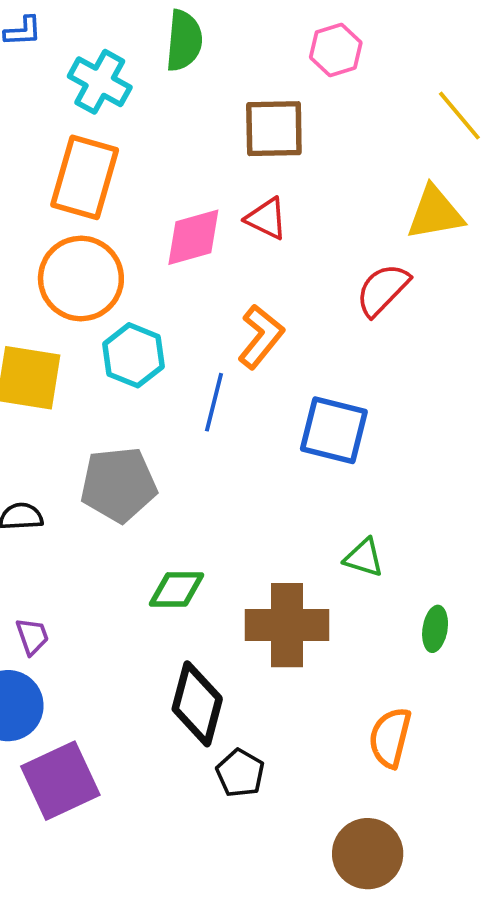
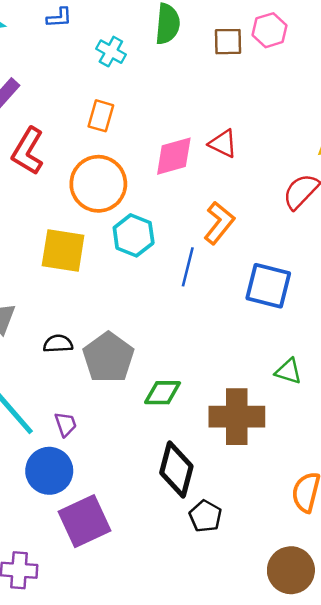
cyan cross: (100, 82) -> (111, 52), size x0.7
brown square: (274, 129) -> (228, 42), moved, size x0.7
orange rectangle: (85, 177) -> (101, 116), size x0.6
gray pentagon: (118, 485) -> (108, 357), moved, turned -30

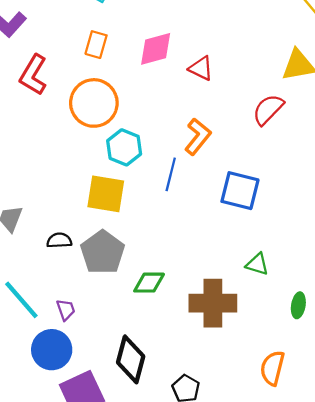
pink diamond: (174, 156) -> (156, 49), moved
yellow square: (63, 250) -> (106, 194), moved
black diamond: (176, 470) -> (131, 359), moved

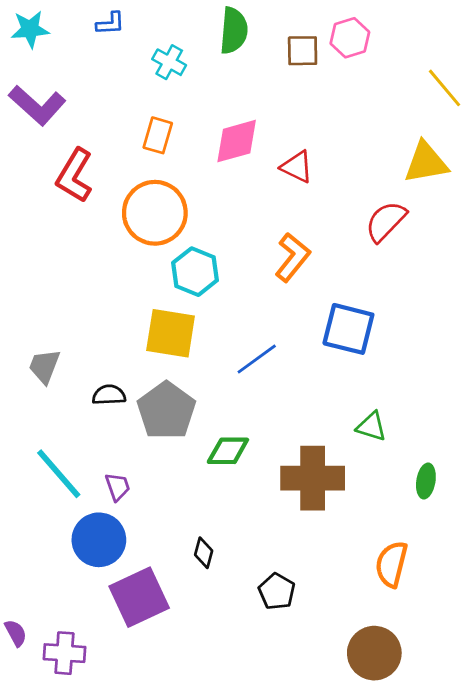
blue line: (171, 174) -> (257, 359), moved, turned 40
black diamond: (131, 359) -> (204, 553), size x0.5

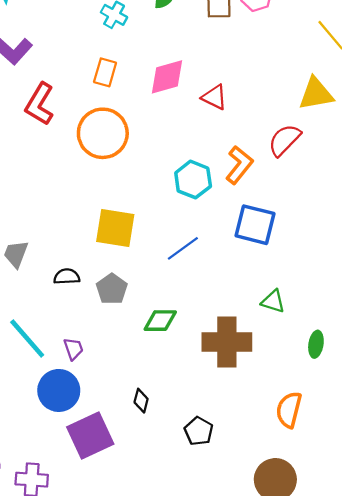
orange L-shape: (293, 257) -> (239, 165), moved
cyan hexagon: (195, 272) -> (193, 180), moved
gray pentagon: (166, 411) -> (112, 289), size x0.7

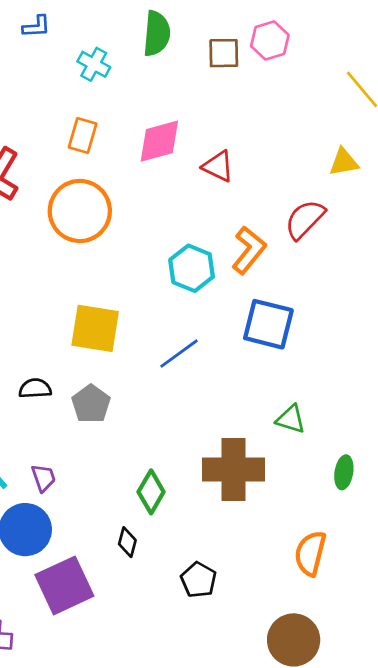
yellow triangle: (316, 94) -> (344, 162), size x0.7
green diamond: (160, 321) -> (151, 492), moved, turned -60

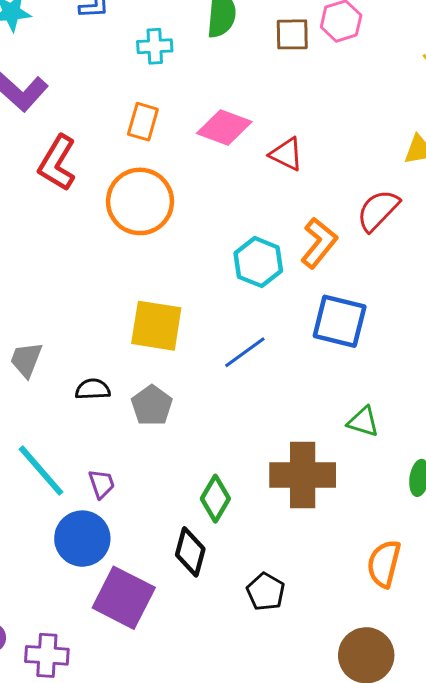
cyan cross: (94, 64) -> (155, 46), turned -32
pink diamond: (159, 141) -> (224, 128), turned 36
black diamond: (127, 542) -> (190, 552), size x1.5
purple square: (64, 585) -> (124, 598), turned -38

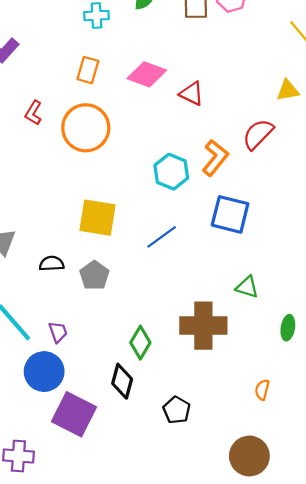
red L-shape: (57, 163) -> (33, 113), moved, size x0.6
orange semicircle: (384, 564) -> (262, 390), size x0.6

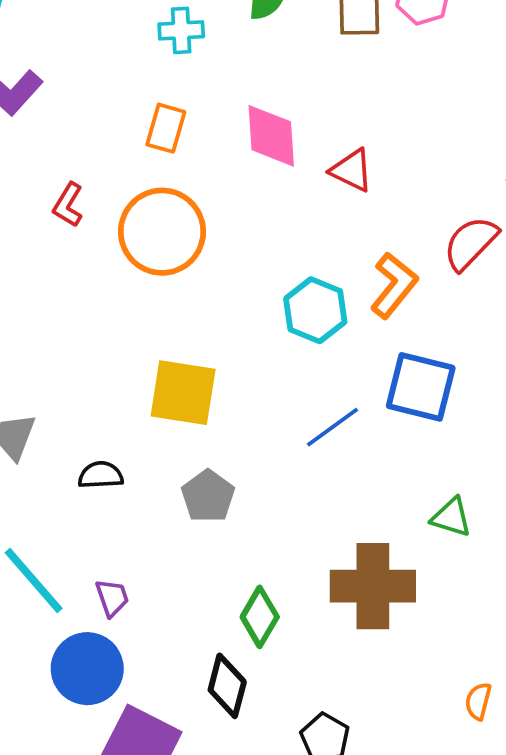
pink diamond: (147, 74) -> (271, 136), turned 66
blue line: (162, 237) -> (333, 427), moved
gray pentagon: (94, 275) -> (208, 496), moved

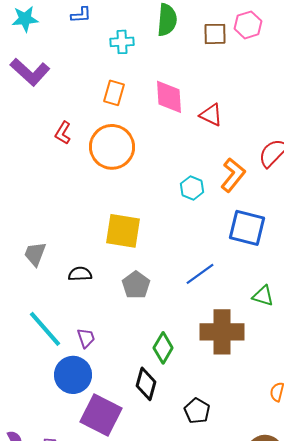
cyan hexagon: (315, 310) -> (192, 188), size x0.7
blue line: (333, 427) -> (200, 274), moved

